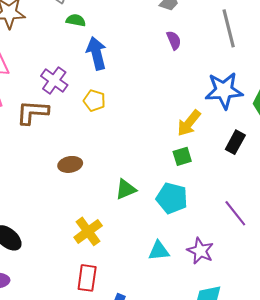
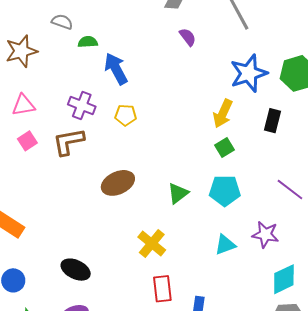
brown ellipse: (70, 164) -> (118, 183), size x1.4

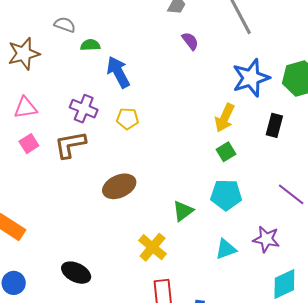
green triangle: (178, 193) -> (183, 211), moved

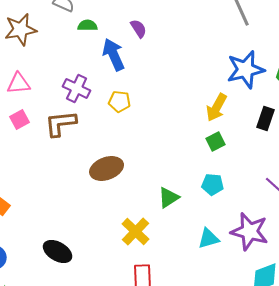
purple semicircle: (190, 41) -> (139, 28), moved
cyan pentagon: (226, 195) -> (213, 184), size x0.7
purple star: (266, 239) -> (250, 231), size x1.4

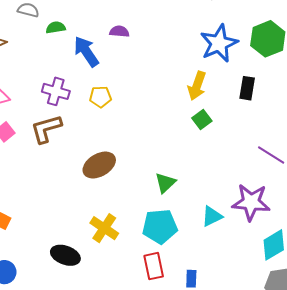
purple semicircle: (139, 28) -> (119, 31), moved, turned -42
cyan pentagon: (213, 184) -> (160, 226), moved, size x1.6
yellow cross: (136, 231) -> (104, 228), moved

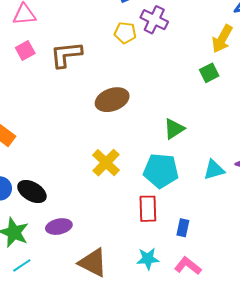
purple cross: (56, 91) -> (154, 20), moved
green square: (202, 119) -> (209, 73), moved
black ellipse: (65, 255) -> (32, 191), moved

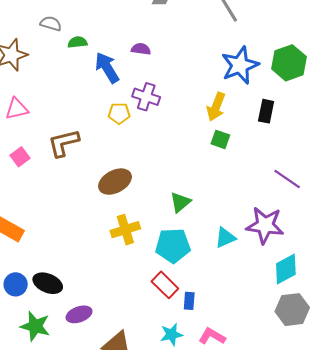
pink square: (25, 50) -> (20, 157), moved
green square: (209, 73) -> (220, 139), moved, turned -36
yellow cross: (106, 163) -> (125, 230), moved, turned 36
red rectangle: (148, 209) -> (165, 285), turned -36
blue rectangle: (183, 228) -> (189, 301), moved

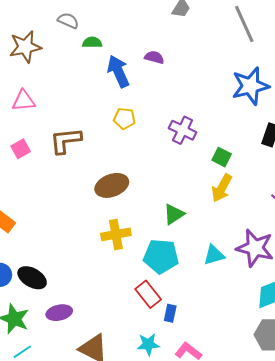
purple cross: (146, 97) -> (183, 130), moved
yellow arrow: (216, 107) -> (222, 188), moved

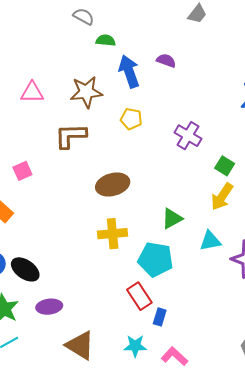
brown star: (25, 47) -> (86, 92), moved
pink square: (21, 149) -> (22, 171), moved
cyan triangle: (214, 255) -> (210, 241), moved

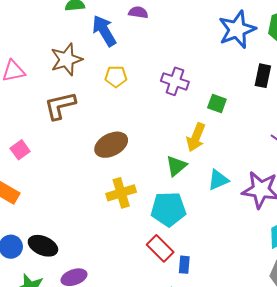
yellow arrow: (222, 197) -> (196, 137), moved

